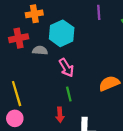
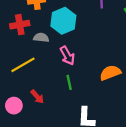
yellow line: (17, 94) -> (23, 65), moved, turned 75
red arrow: (60, 115) -> (37, 97), moved, turned -40

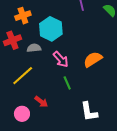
orange semicircle: (110, 73) -> (93, 59), moved

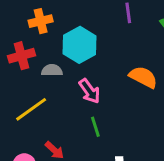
orange semicircle: (93, 59) -> (143, 77), moved, turned 54

